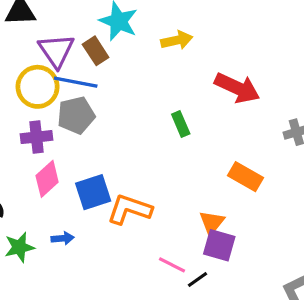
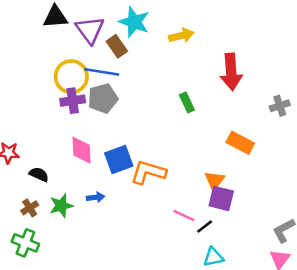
purple triangle: (56, 51) -> (90, 30), moved
red arrow: (237, 88) -> (231, 72), turned 63
purple cross: (36, 137) -> (73, 101), moved
pink diamond: (47, 179) -> (82, 150), turned -48

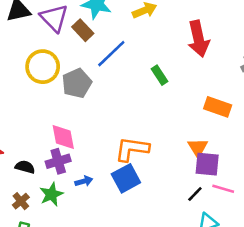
blue line: (102, 72) -> (111, 54), moved, turned -44
purple cross: (73, 101) -> (58, 161), moved
blue square: (119, 159) -> (126, 178), moved
pink line: (184, 215) -> (223, 189), moved

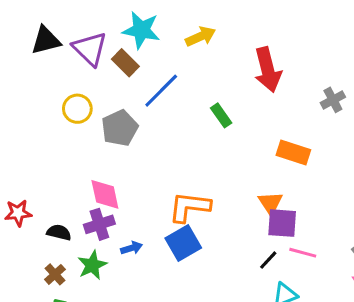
yellow circle: (43, 67) -> (77, 109), size x0.7

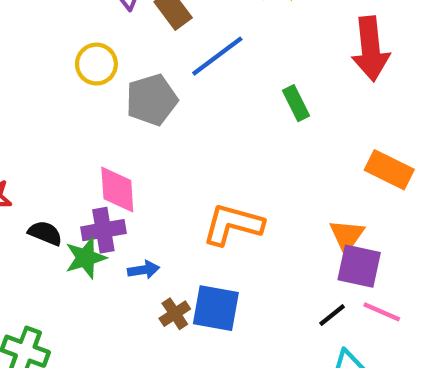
blue square: (183, 243) -> (216, 308), moved, turned 32
green star: (92, 265) -> (86, 258), moved
brown cross: (55, 274) -> (175, 314), moved

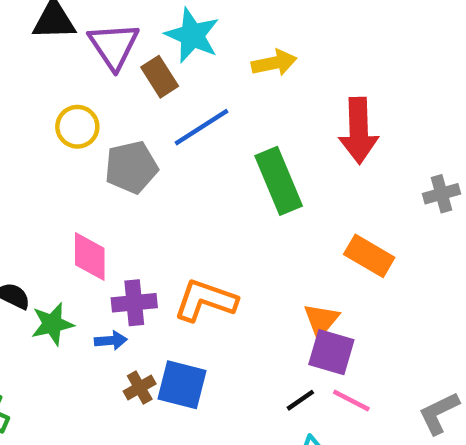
green rectangle: (296, 103) -> (279, 181), size x1.8
purple cross: (103, 230) -> (134, 303), moved

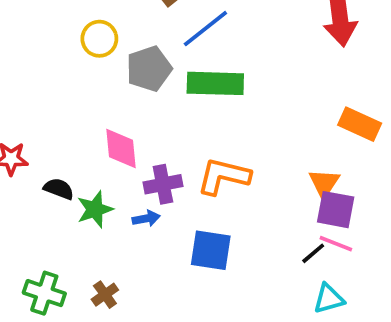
green rectangle: (279, 181) -> (215, 83), moved, turned -60
brown cross: (140, 388) -> (105, 295), moved
pink line: (351, 401) -> (336, 244), moved

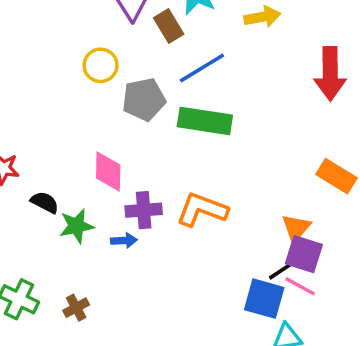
blue square: (211, 250) -> (264, 299), moved
black line: (313, 253) -> (280, 271), moved

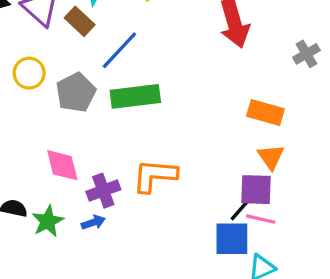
orange triangle: (296, 228) -> (271, 157), moved

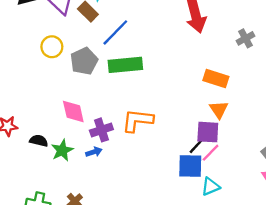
pink line: (261, 219) -> (211, 153), turned -60

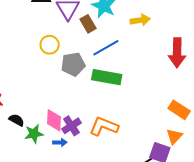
pink diamond: (73, 112) -> (54, 120), moved
purple cross: (101, 130) -> (71, 126), turned -30

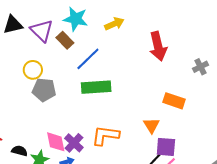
gray pentagon: (73, 64) -> (44, 90), moved, turned 30
orange triangle: (174, 136) -> (152, 125), moved

